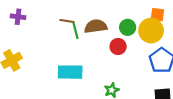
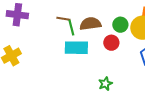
purple cross: (18, 17) -> (17, 15), size x1.5
cyan rectangle: (70, 72) -> (76, 48), moved

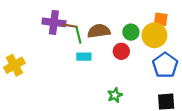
purple cross: (17, 15) -> (54, 22), moved
cyan rectangle: (76, 48) -> (84, 57), size x0.6

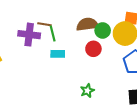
purple cross: (54, 22) -> (29, 35), moved
brown semicircle: (99, 31) -> (87, 24), moved

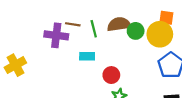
green line: (53, 34) -> (94, 29), moved
red circle: (93, 49) -> (111, 75), moved

